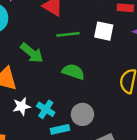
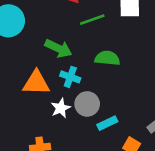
cyan cross: (46, 109) -> (70, 77), moved
gray circle: (82, 114) -> (87, 104), moved

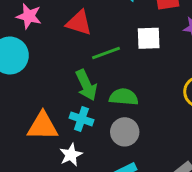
green arrow: (58, 48) -> (86, 85), moved, turned 40
gray circle: (87, 104) -> (125, 132), moved

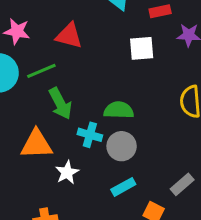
green line: (106, 53) -> (41, 71), moved
green arrow: (86, 85) -> (60, 103), moved
cyan cross: (81, 119) -> (90, 135), moved

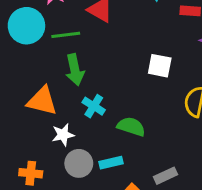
white square: (142, 48) -> (160, 66), moved
green semicircle: (119, 110) -> (131, 127), moved
gray circle: (122, 146) -> (79, 163), moved

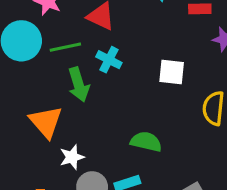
orange triangle: (42, 101) -> (46, 122), turned 40
cyan cross: (94, 106) -> (109, 60), moved

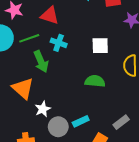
green semicircle: (146, 142) -> (95, 81), moved

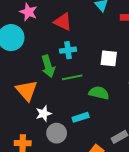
green line: (29, 38) -> (72, 77), moved
cyan cross: (59, 43) -> (68, 50), turned -35
cyan rectangle: (81, 121) -> (81, 117), moved

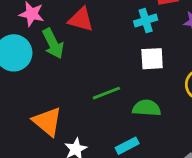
cyan cross: (68, 50) -> (146, 21), moved
green arrow: (48, 66) -> (53, 44), moved

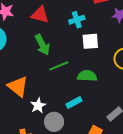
cyan cross: (146, 21) -> (77, 20), moved
green arrow: (53, 44) -> (42, 45), moved

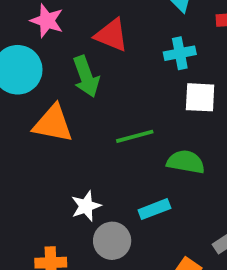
green arrow: (42, 45) -> (86, 77), moved
orange triangle: (18, 87) -> (53, 124), moved, turned -35

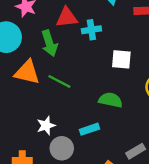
red triangle: (111, 35) -> (67, 17), turned -30
cyan cross: (180, 53) -> (91, 30), moved
green line: (135, 136) -> (59, 81), moved, turned 40

